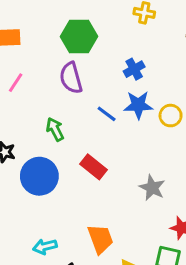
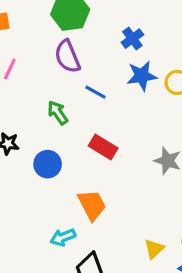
blue line: (107, 114) -> (96, 92), moved
blue circle: (39, 176) -> (48, 164), size x0.7
orange trapezoid: (100, 239) -> (92, 205), moved

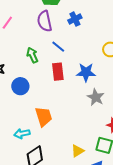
blue cross: (132, 39) -> (75, 19), moved
blue star: (142, 76) -> (86, 72), moved
red rectangle: (103, 147) -> (58, 72), moved, turned 42

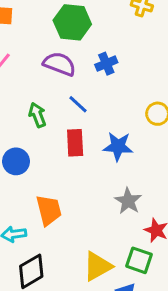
purple semicircle: (45, 21) -> (59, 64), turned 120
gray star: (96, 97) -> (128, 201), moved
yellow triangle: (78, 151) -> (98, 266), size x1.5

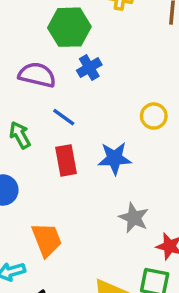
green hexagon: (72, 22) -> (69, 27), moved

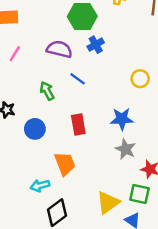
blue star: (115, 158) -> (122, 119), moved
red rectangle: (66, 160) -> (78, 124), moved

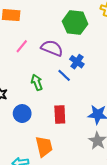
blue cross: (96, 45) -> (77, 62), moved, turned -32
pink line: (15, 54) -> (22, 46), moved

